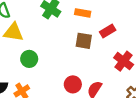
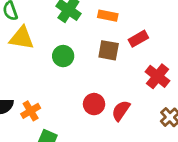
green circle: (29, 59) -> (63, 56), moved

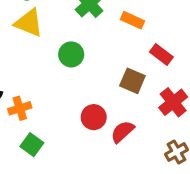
red rectangle: (138, 39) -> (161, 54), turned 54
brown square: (109, 50) -> (132, 81), moved

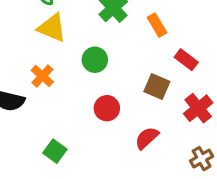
orange rectangle: (133, 20) -> (157, 25), turned 35
orange cross: (20, 108) -> (42, 76), moved, turned -30
red circle: (94, 117) -> (107, 108), moved

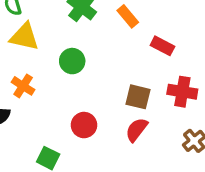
brown square: (157, 86) -> (138, 97), moved
red circle: (107, 108) -> (84, 125), moved
red cross: (198, 108) -> (182, 92), turned -32

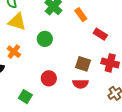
red semicircle: (137, 130) -> (80, 84), turned -133

